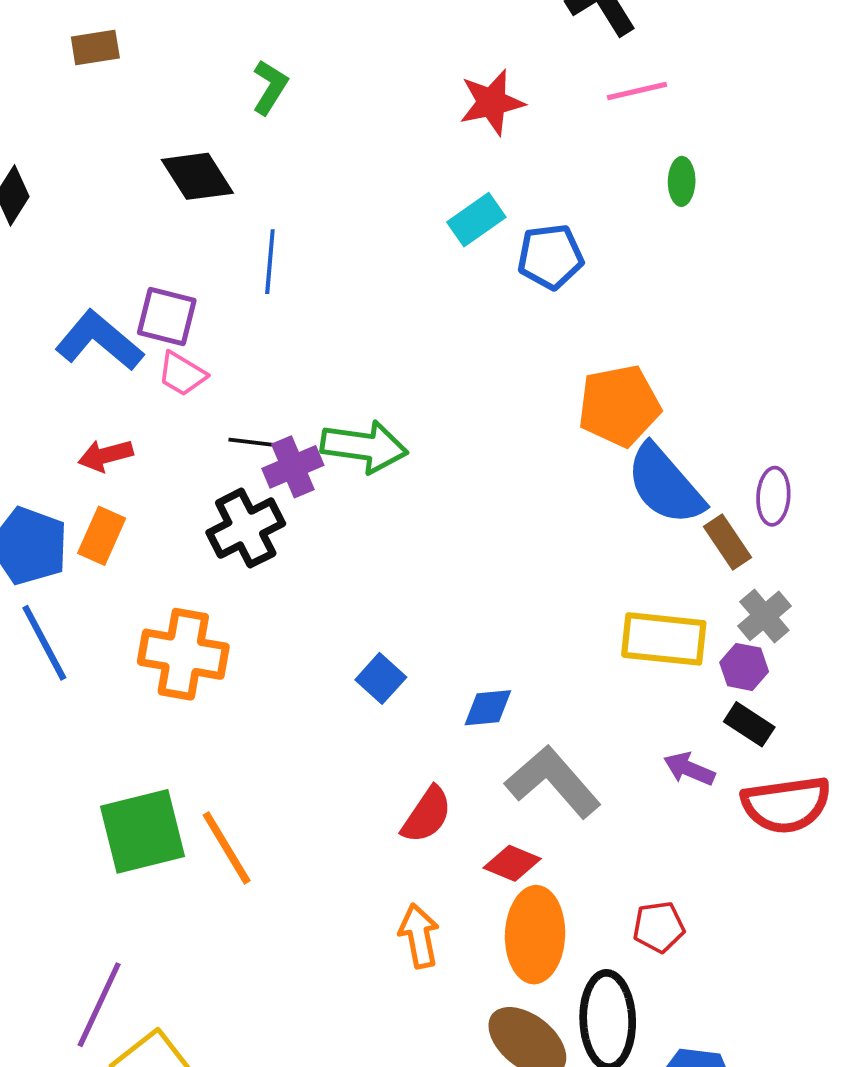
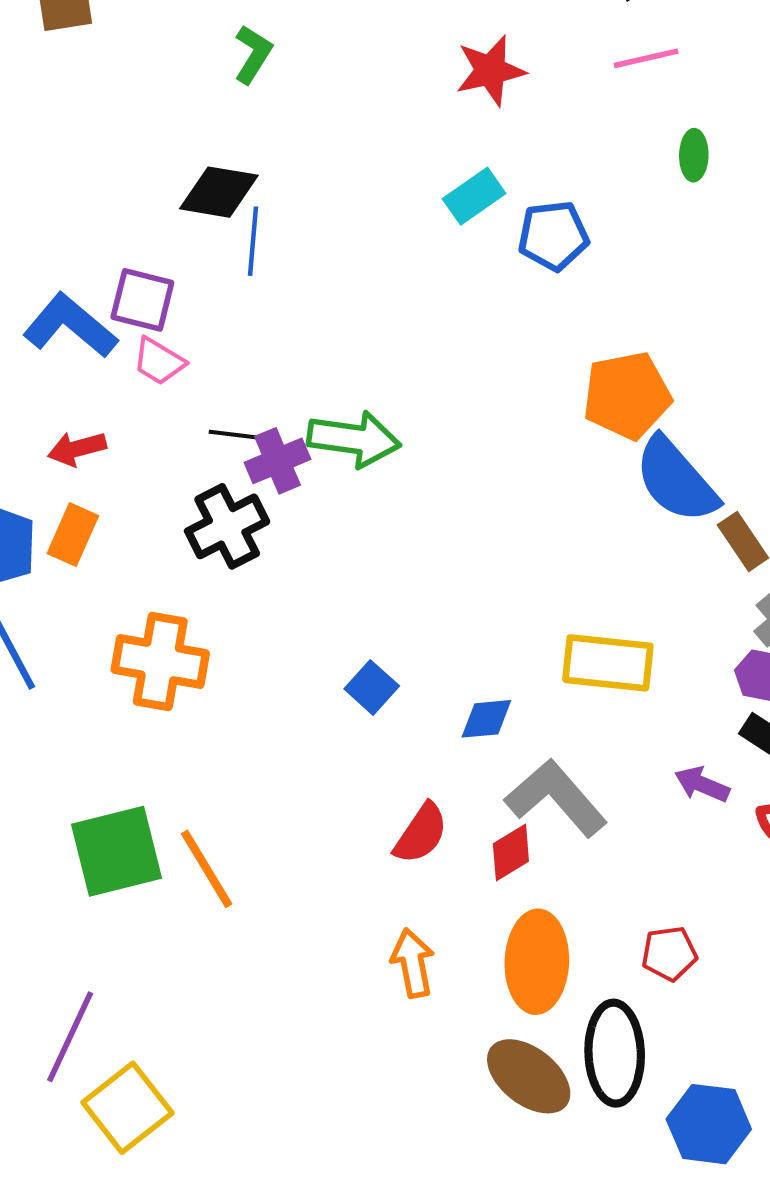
black diamond: (197, 176) -> (219, 192), moved, turned -48
yellow rectangle: (664, 639) -> (608, 663), moved
red diamond: (512, 863) -> (511, 853), moved, turned -54

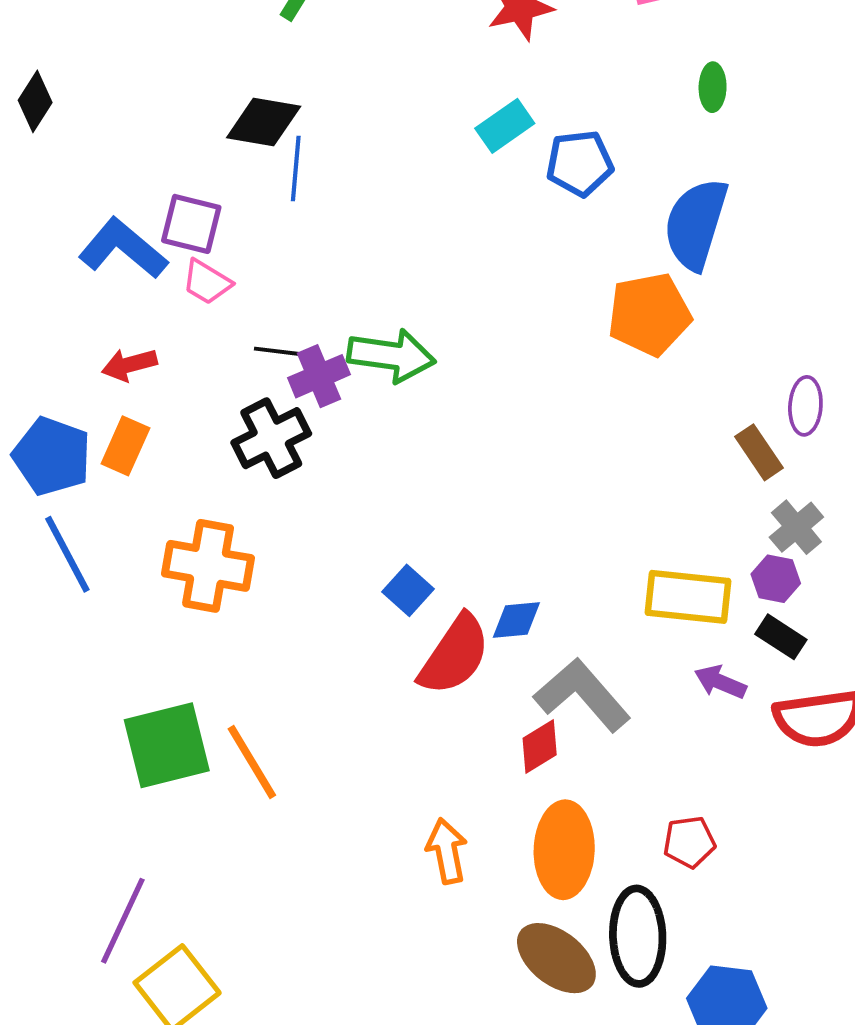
blue semicircle: (676, 480) -> (696, 224), moved, turned 58
yellow rectangle: (608, 663) -> (688, 597), moved
red semicircle: (421, 833) -> (454, 655), moved, size x1.4

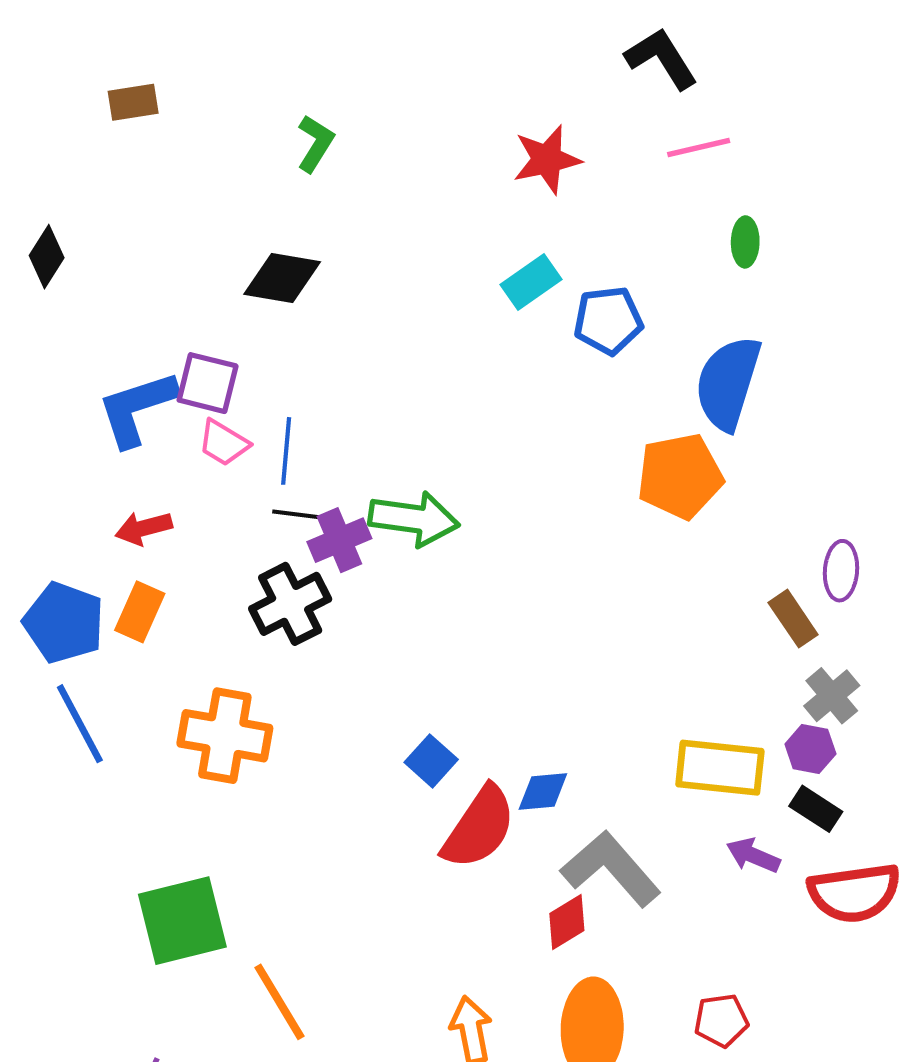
blue line: (296, 168) -> (286, 451), moved
blue L-shape: (123, 248) -> (137, 408), turned -58
orange line: (252, 762) -> (279, 1002), moved

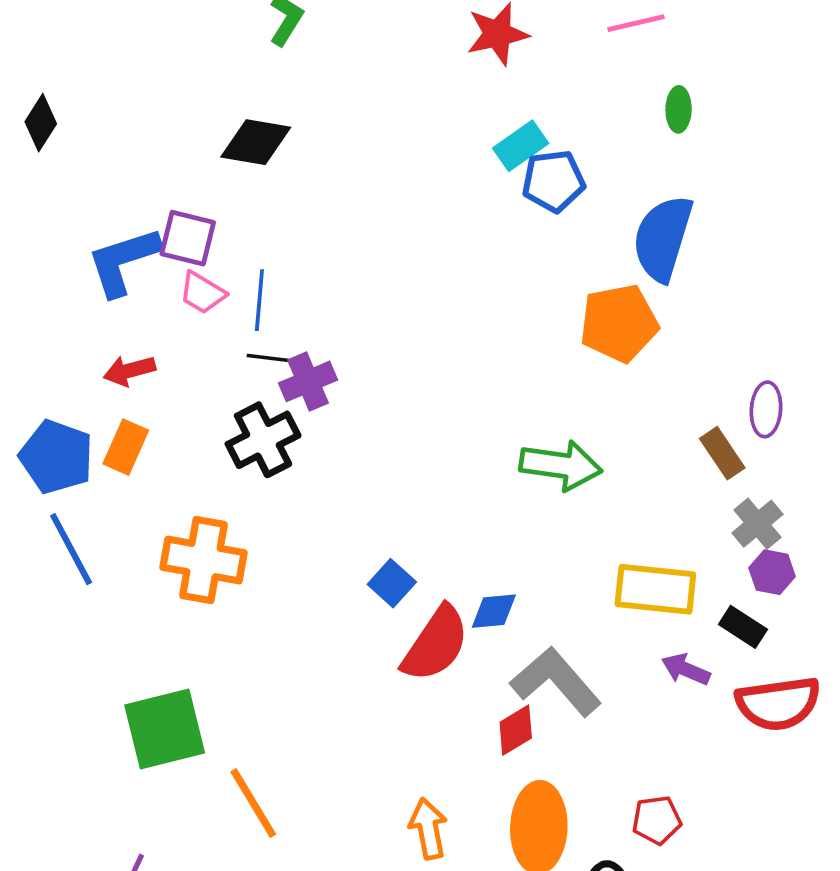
cyan rectangle: (531, 282) -> (521, 146), moved
green arrow: (414, 519) -> (561, 465), moved
purple hexagon: (810, 749) -> (772, 572), moved

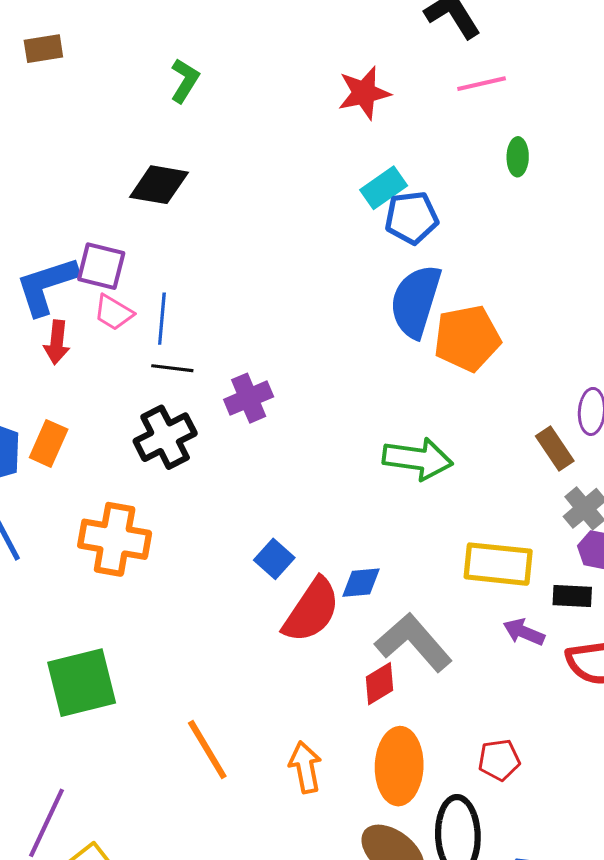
blue semicircle: (663, 238) -> (416, 301), moved
red arrow: (129, 371) -> (57, 342), moved, turned -69
purple cross: (308, 381) -> (249, 398), moved
black rectangle: (743, 627) -> (572, 596), turned -30
orange line: (253, 803) -> (207, 750), moved

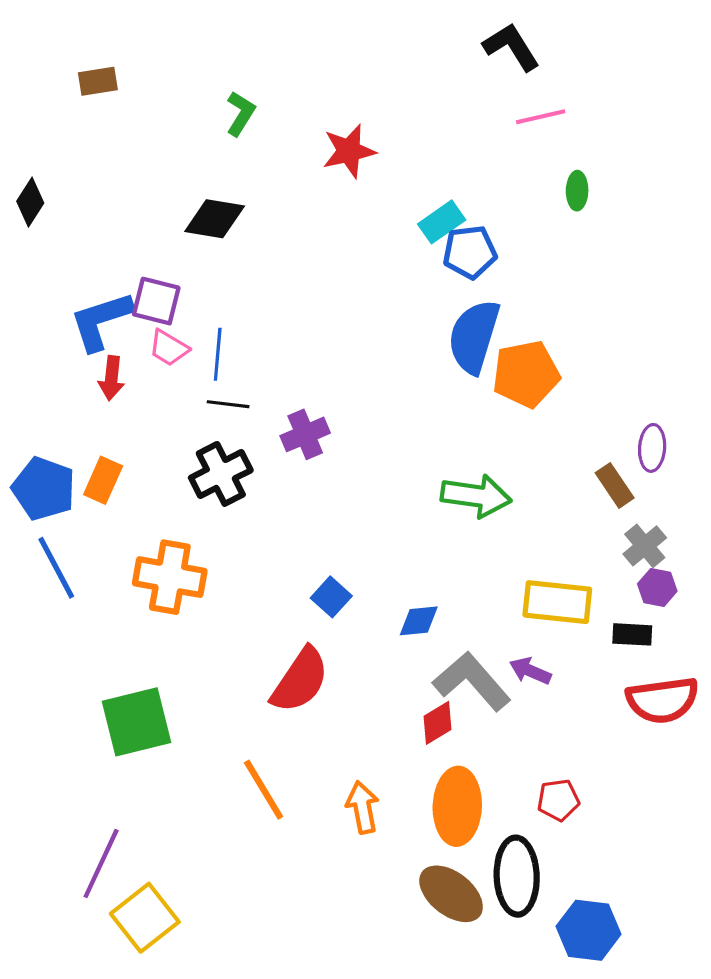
red star: (364, 93) -> (349, 151), moved
red semicircle: (311, 610) -> (300, 680), moved
purple arrow: (524, 632) -> (530, 671), moved

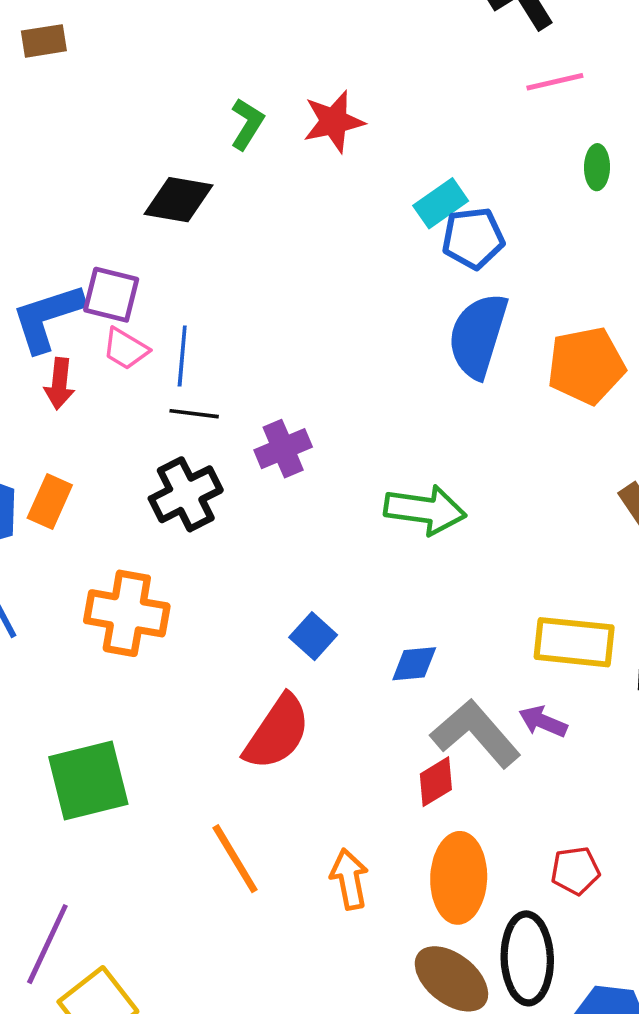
green L-shape: (241, 114) -> (247, 124), moved
orange pentagon: (526, 374) -> (586, 366), moved
green arrow: (476, 496) -> (425, 510), moved

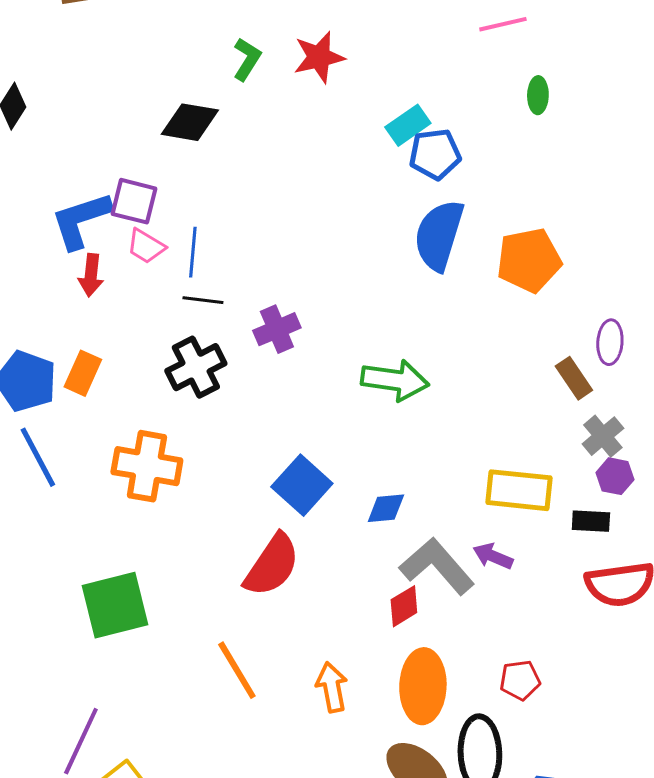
blue square: (313, 636) -> (302, 485), size x1.5

